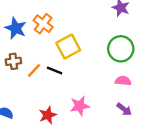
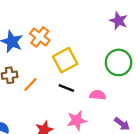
black line: (55, 70) -> (66, 88), moved
pink semicircle: (123, 81) -> (98, 95), moved

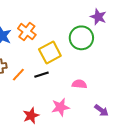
green circle: (119, 62) -> (81, 38), moved
black line: (66, 88) -> (42, 75), moved, turned -40

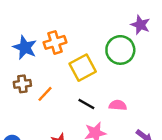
orange cross: (27, 32) -> (55, 42), turned 36
black line: (42, 75) -> (86, 104), moved, turned 48

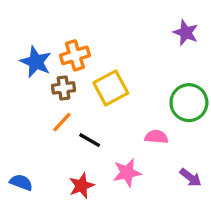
green circle: (120, 50) -> (189, 103), moved
brown cross: (22, 84) -> (64, 88), moved
black line: (86, 104) -> (90, 140), moved

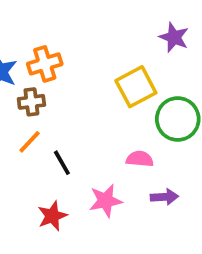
yellow square: (111, 88) -> (136, 87), moved
black line: (90, 140) -> (62, 163), turned 30
purple arrow: (191, 178) -> (164, 197), moved, turned -40

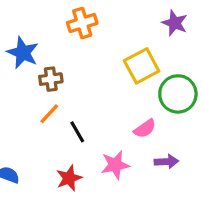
orange cross: (45, 64) -> (82, 23), moved
pink semicircle: (140, 159) -> (145, 129), turned 140

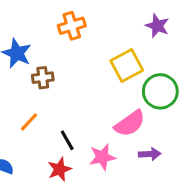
orange line: (49, 114) -> (29, 122), moved
pink semicircle: (145, 129) -> (130, 123), size x1.5
black line: (77, 132) -> (67, 140), moved

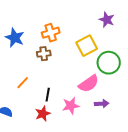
orange cross: (72, 26) -> (51, 33), moved
brown cross: (43, 78) -> (44, 54), moved
black line: (67, 140) -> (48, 95), turned 40

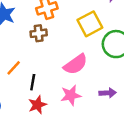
pink semicircle: (89, 84) -> (76, 64), moved
black line: (48, 95) -> (33, 82), moved

